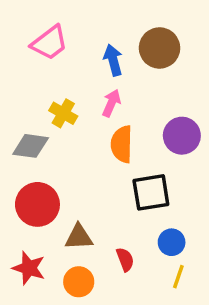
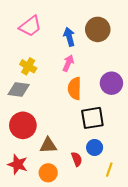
yellow cross: (63, 113) -> (28, 66), moved
blue circle: (172, 242) -> (95, 147), moved

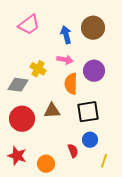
pink arrow: (68, 63) -> (65, 60), turned 77
yellow cross: (28, 66) -> (38, 69), moved
purple circle: (111, 83) -> (94, 71), moved
brown triangle: (48, 145) -> (52, 111), moved

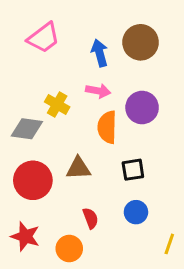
black square: (88, 112) -> (133, 170), size x0.7
red semicircle: (73, 151) -> (90, 218), moved
yellow line: (104, 161) -> (169, 244), moved

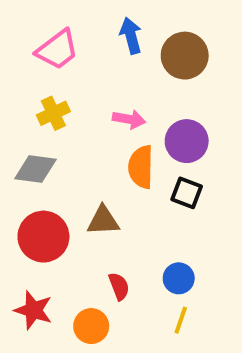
blue arrow: (100, 53) -> (131, 36), moved
yellow cross: (57, 104) -> (53, 113), moved, turned 35
black square: (133, 170) -> (187, 193), moved, turned 30
yellow line: (169, 244) -> (181, 320), moved

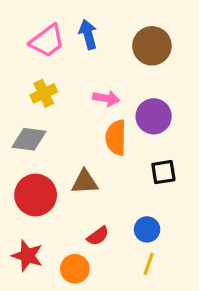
blue arrow: (131, 36) -> (88, 34), moved
black square: (187, 193) -> (163, 172), moved, turned -30
red semicircle: (119, 286) -> (98, 236), turned 75

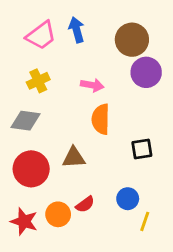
purple circle: (154, 116) -> (146, 72), moved
yellow line: (149, 264) -> (145, 221), moved
orange circle: (75, 269) -> (58, 214), moved

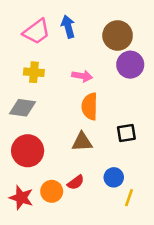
yellow cross: (38, 81) -> (34, 72), turned 30
brown triangle: (74, 158) -> (82, 142), moved

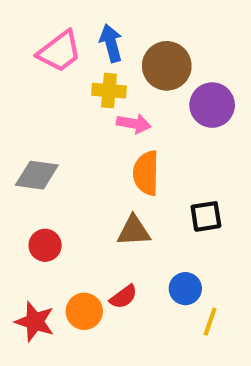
brown circle: (118, 35) -> (167, 66), moved
yellow cross: (34, 72) -> (109, 91), moved
red circle: (28, 151) -> (45, 245), size x0.6

